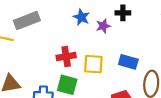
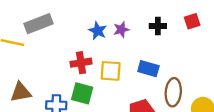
black cross: (123, 13) -> (158, 26), moved
blue star: (81, 17) -> (98, 31), moved

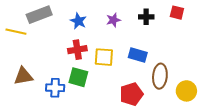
red square: (192, 21) -> (177, 13), turned 32
blue star: (98, 31) -> (78, 21), moved

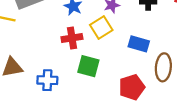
yellow square: (104, 57) -> (101, 27), moved, turned -36
green square: (78, 77) -> (88, 66), moved

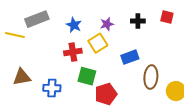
blue rectangle: (139, 44) -> (130, 57), turned -36
red pentagon: (132, 87) -> (106, 94), moved

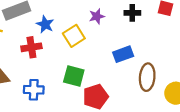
blue star: (74, 25) -> (45, 24), moved
yellow square: (98, 43) -> (74, 36), moved
red cross: (73, 52) -> (31, 47), moved

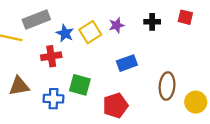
yellow square: (74, 36) -> (90, 32), moved
blue rectangle: (123, 54) -> (127, 63), moved
green square: (74, 76) -> (80, 85), moved

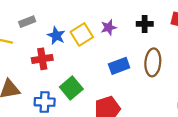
gray rectangle: (36, 19) -> (27, 22), size x0.6
green square: (80, 85) -> (71, 88), turned 35
brown ellipse: (167, 86) -> (153, 62), moved

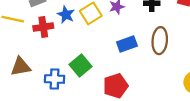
red cross: (42, 59) -> (43, 27), moved

